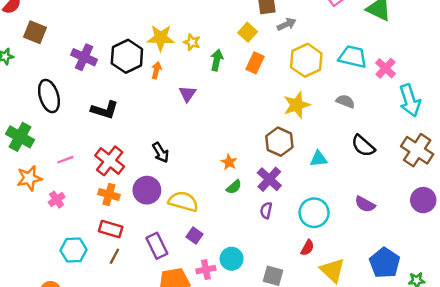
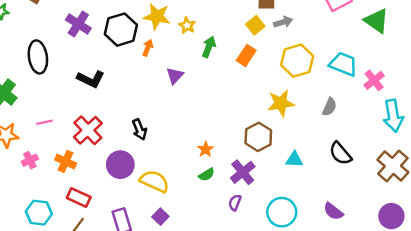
yellow square: (248, 32) -> (255, 25), moved
gray semicircle: (345, 101) -> (330, 107), turned 84
orange cross: (109, 194) -> (66, 161), moved

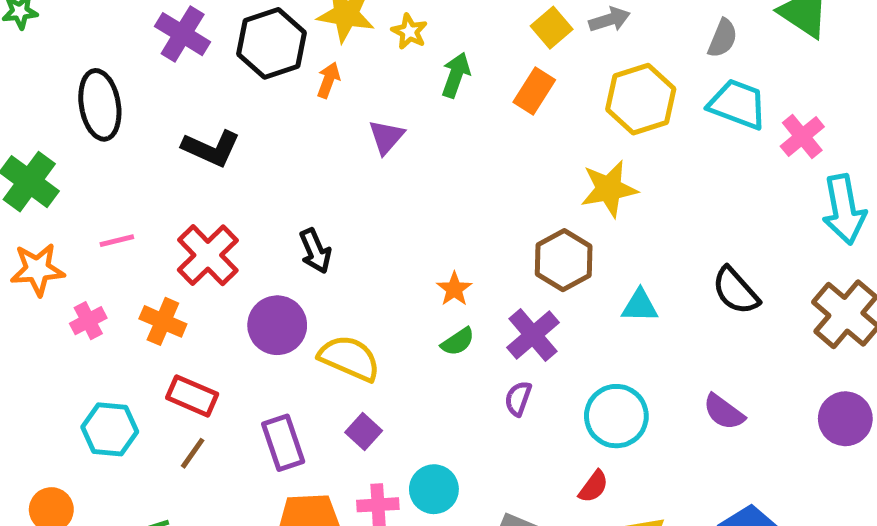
gray semicircle: (330, 107) -> (723, 38), moved

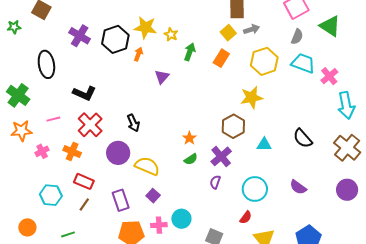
black L-shape: (211, 148) -> (84, 93), moved

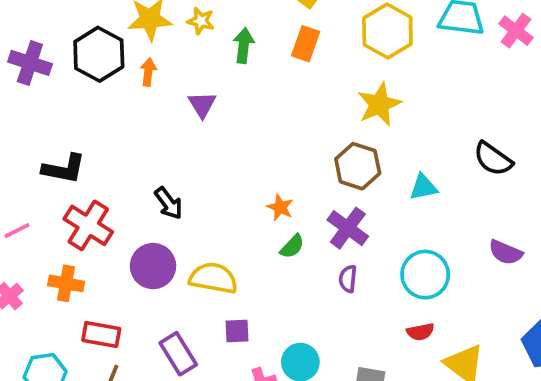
purple square: (153, 196) -> (237, 331), turned -32
red semicircle: (246, 217) -> (420, 332), turned 56

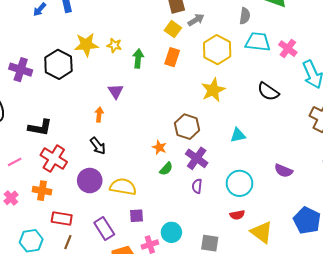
orange arrow: (148, 72) -> (99, 114), moved
black semicircle: (493, 159) -> (268, 92), moved
brown hexagon: (358, 166) -> (187, 127), moved

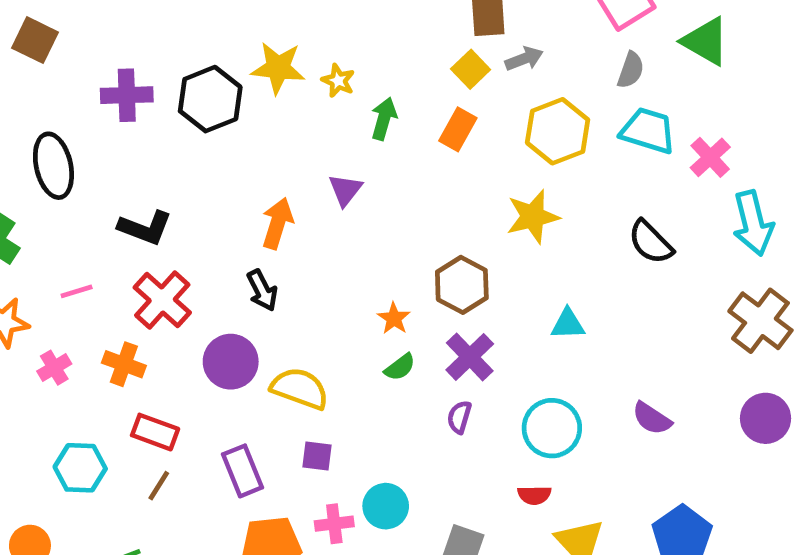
purple cross: (21, 70) -> (127, 95), turned -30
purple triangle: (116, 91) -> (345, 190), moved
orange arrow: (99, 114) -> (277, 223), size x1.5

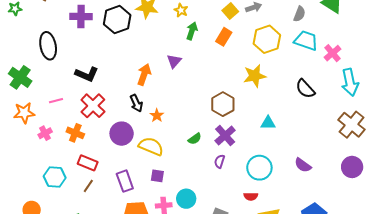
yellow star: (338, 81) -> (181, 10), moved
orange star: (394, 318) -> (157, 115), moved

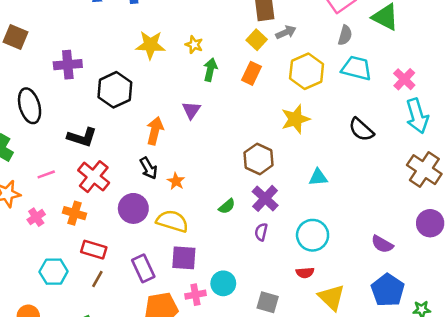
black hexagon: (117, 20) -> (115, 90), moved
pink cross: (332, 53) -> (404, 79), moved
purple semicircle: (303, 165) -> (382, 244), moved
purple square: (157, 176) -> (184, 258), size x1.5

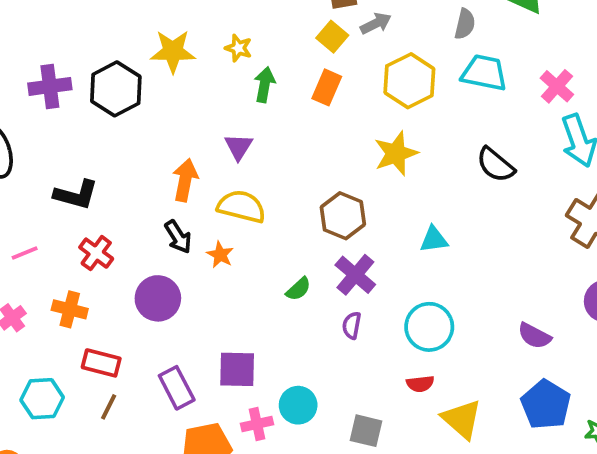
black hexagon: (115, 90) -> (116, 89), moved
red cross: (94, 177) -> (96, 253), size x0.7
yellow semicircle: (172, 221) -> (241, 207), moved

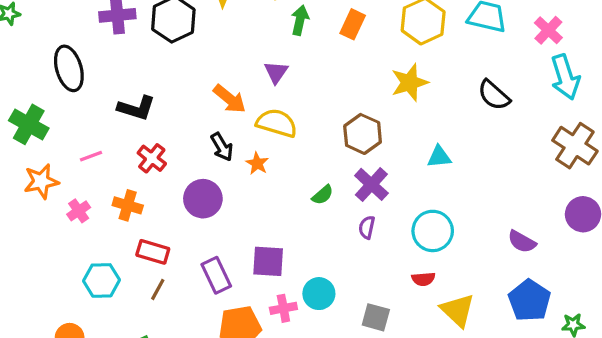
orange arrow: (185, 180) -> (230, 99), turned 116

